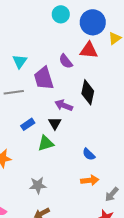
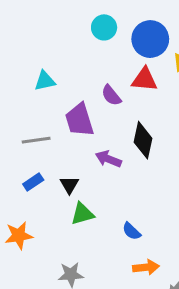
cyan triangle: (20, 61) -> (45, 81), moved, turned 42
black triangle: (55, 123) -> (69, 185), moved
blue rectangle: (28, 124) -> (33, 182), moved
blue semicircle: (89, 154) -> (131, 231), moved

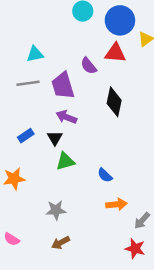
gray line: (36, 140) -> (28, 83), moved
purple arrow: (108, 159) -> (66, 117), moved

